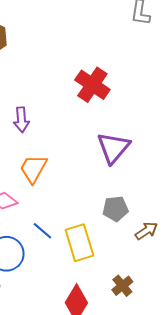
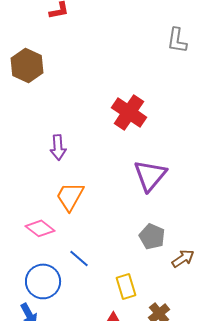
gray pentagon: (115, 209) -> (152, 236), turned 30
yellow rectangle: (79, 243) -> (126, 286), moved, size x0.7

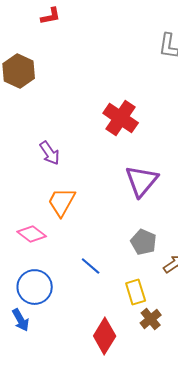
purple arrow: (58, 147) -> (50, 153), turned -30
blue line: (79, 258) -> (91, 266), moved
yellow rectangle: (126, 286) -> (136, 292), moved

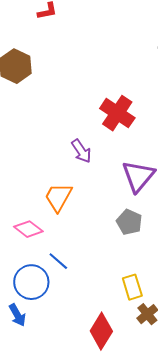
purple arrow: (50, 153) -> (81, 151), moved
gray pentagon: (144, 242) -> (129, 222), moved
blue line: (91, 266) -> (58, 261), moved

